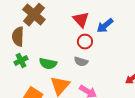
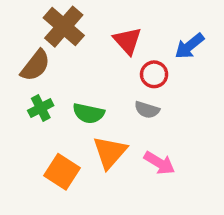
red triangle: (81, 20) -> (127, 41), moved
brown semicircle: (18, 37) -> (35, 66), turned -144

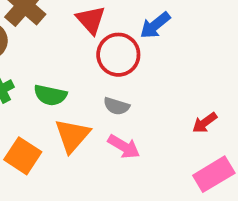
red circle: (154, 74) -> (118, 55), size x1.5
gray semicircle: (147, 110) -> (116, 106), moved

